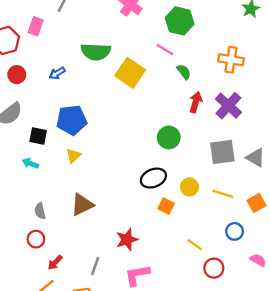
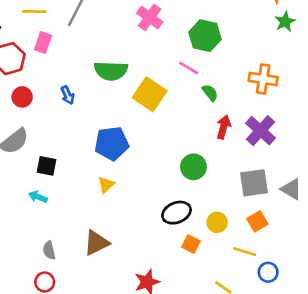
blue arrow: (57, 73) -> (68, 95), turned -84
blue pentagon: (72, 120) -> (112, 143), moved
yellow triangle: (73, 156) -> (106, 185), moved
yellow line: (223, 194) -> (245, 252), moved
orange square: (257, 203) -> (257, 221), moved

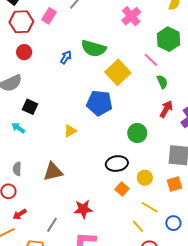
blue arrow: (68, 95) -> (66, 57), moved, turned -136
blue pentagon: (112, 143) -> (99, 103), moved
yellow line: (245, 252) -> (150, 207), moved

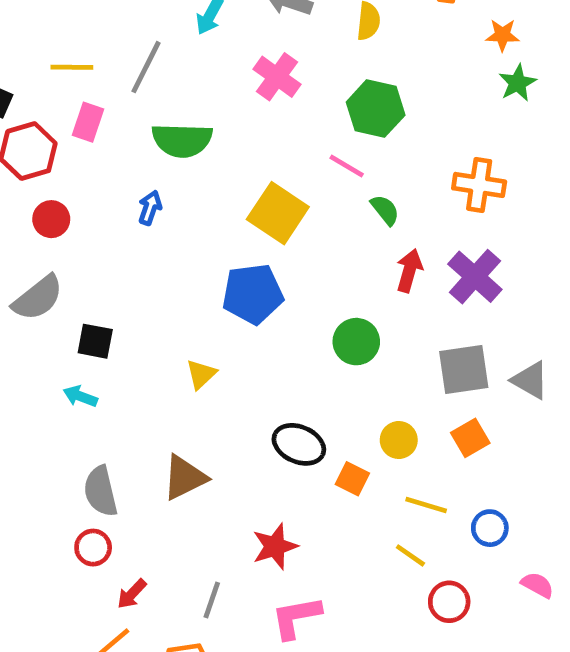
green semicircle: (94, 48) -> (182, 140), moved
black ellipse: (117, 164) -> (299, 444), moved, turned 45
gray semicircle: (17, 169) -> (101, 491), size x1.5

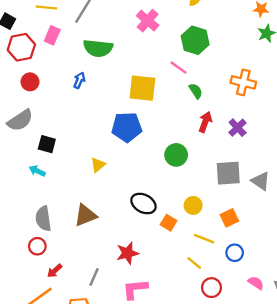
yellow square: (278, 213) -> (142, 88), turned -32
purple cross: (475, 277) -> (238, 128), size x0.7
orange square: (470, 438) -> (229, 218), moved

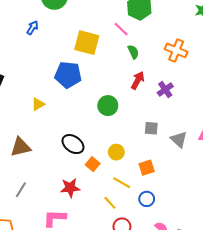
gray square: (228, 173) -> (151, 128), size x0.6
red star: (127, 253) -> (70, 188), moved
gray line: (94, 277) -> (21, 190), moved

